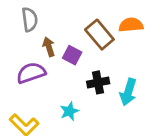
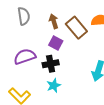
brown arrow: (49, 47) -> (54, 21), moved
black cross: (98, 82) -> (51, 64), moved

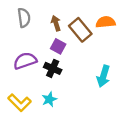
black cross: (51, 64) -> (53, 68), turned 35
cyan star: (54, 85) -> (49, 99), moved

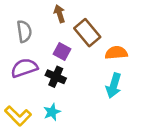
gray semicircle: (24, 18) -> (24, 31), moved
orange semicircle: (106, 22) -> (116, 53), moved
brown arrow: (56, 23) -> (60, 14), moved

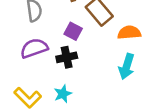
black cross: (56, 77) -> (67, 57), turned -36

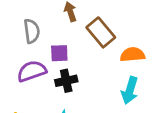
purple square: (73, 31) -> (59, 53), moved, turned -30

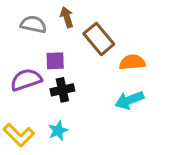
gray semicircle: (32, 31) -> (33, 24), moved, turned -70
cyan arrow: (130, 90) -> (129, 100), turned 52

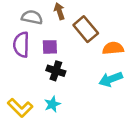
purple semicircle: (26, 80) -> (21, 45), moved, turned -70
black cross: (62, 90) -> (56, 71), turned 30

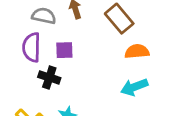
brown rectangle: (86, 29) -> (119, 19), moved
black cross: (56, 71) -> (49, 77), moved

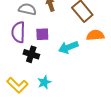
cyan arrow: (134, 87) -> (68, 47), moved

